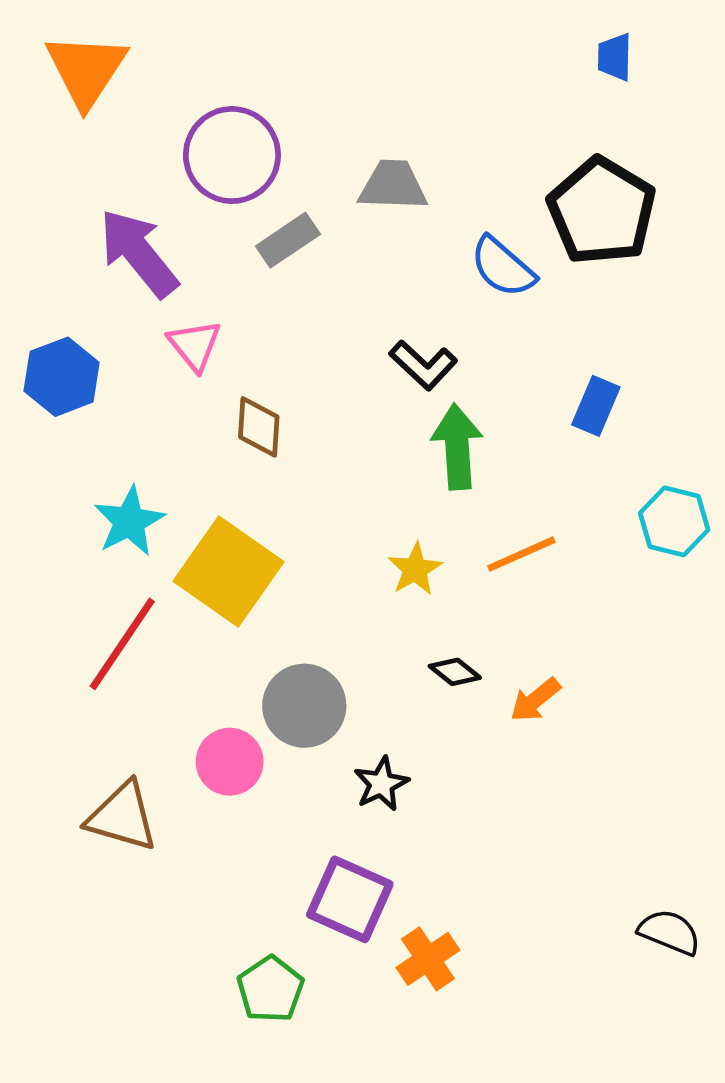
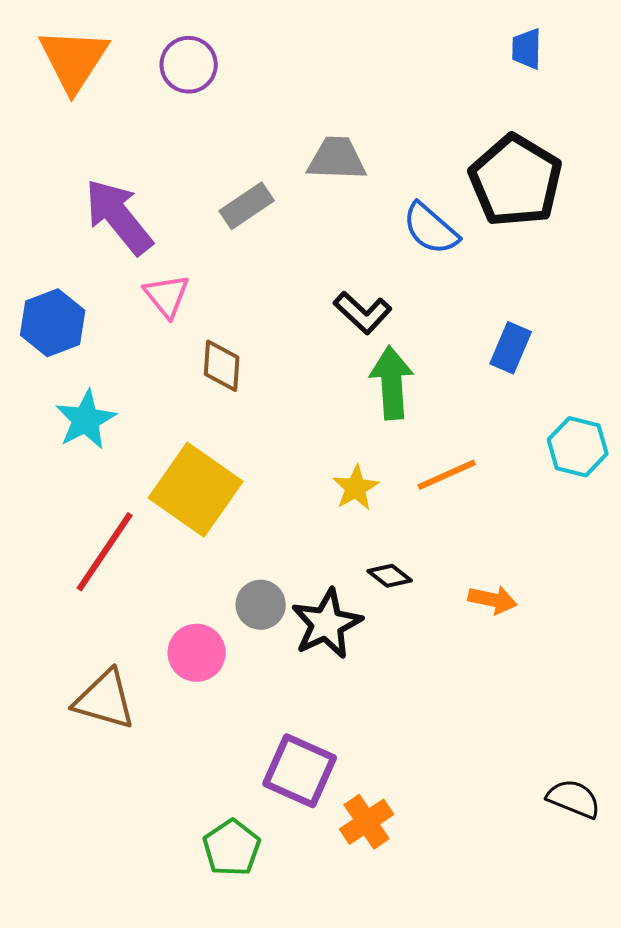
purple circle: (232, 155) -> (189, 65), moved, size x0.7
cyan star: (129, 521) -> (86, 420), moved
orange arrow: (535, 700) -> (493, 600), moved, turned -129
gray circle: (304, 706) -> (261, 605), size x0.7
black star: (381, 784) -> (327, 624), moved, size x1.5

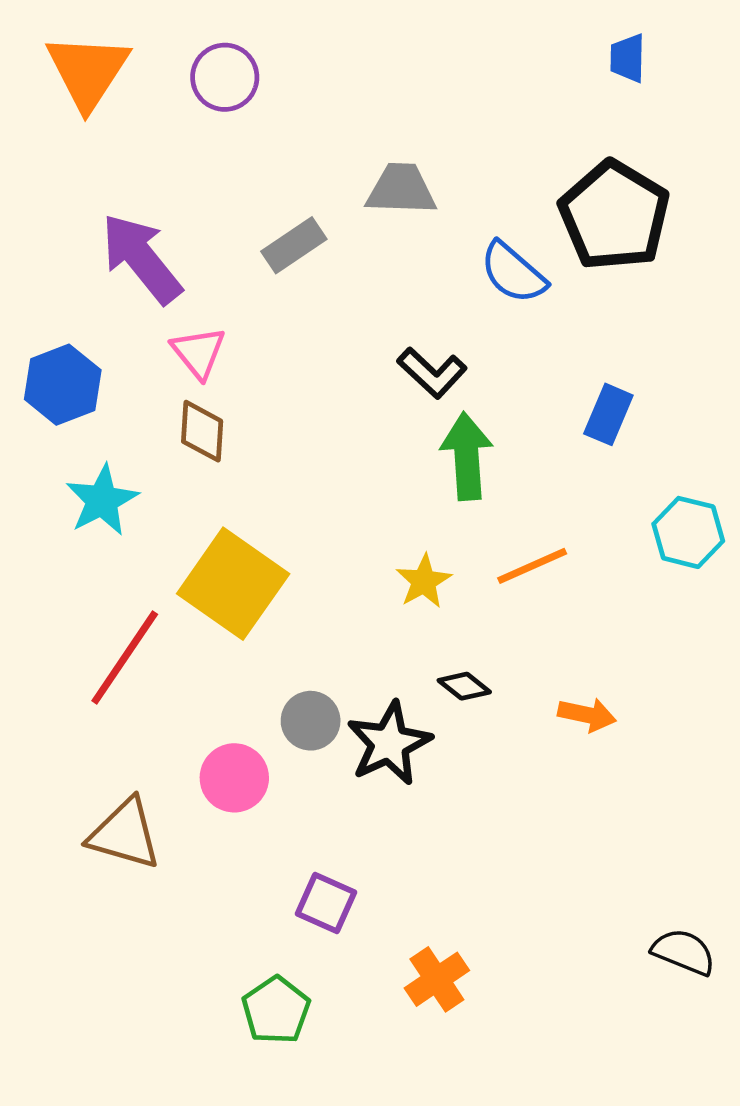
brown diamond: (222, 366) -> (202, 431), moved
purple square: (300, 771) -> (326, 903), moved, size x0.7

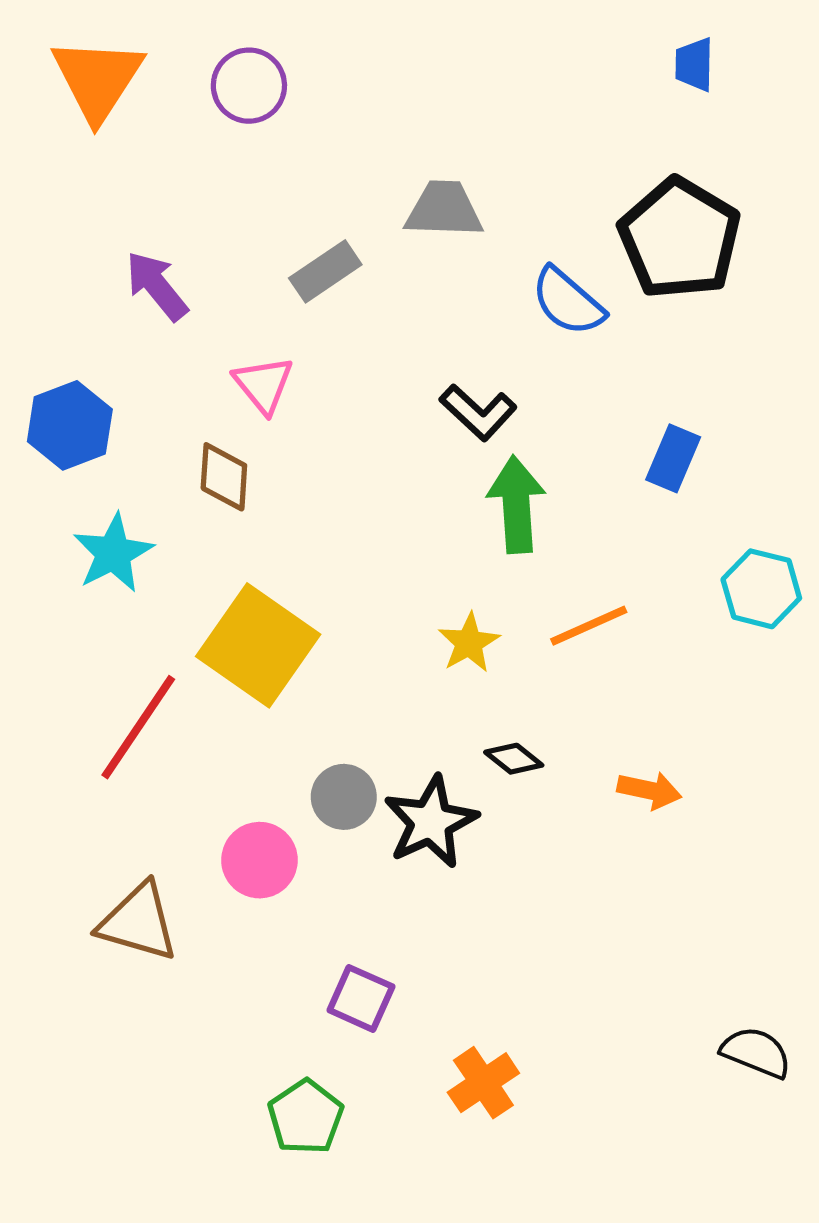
purple arrow: (141, 258) -> (157, 286), size x0.7
pink triangle: (199, 353) -> (263, 385), moved

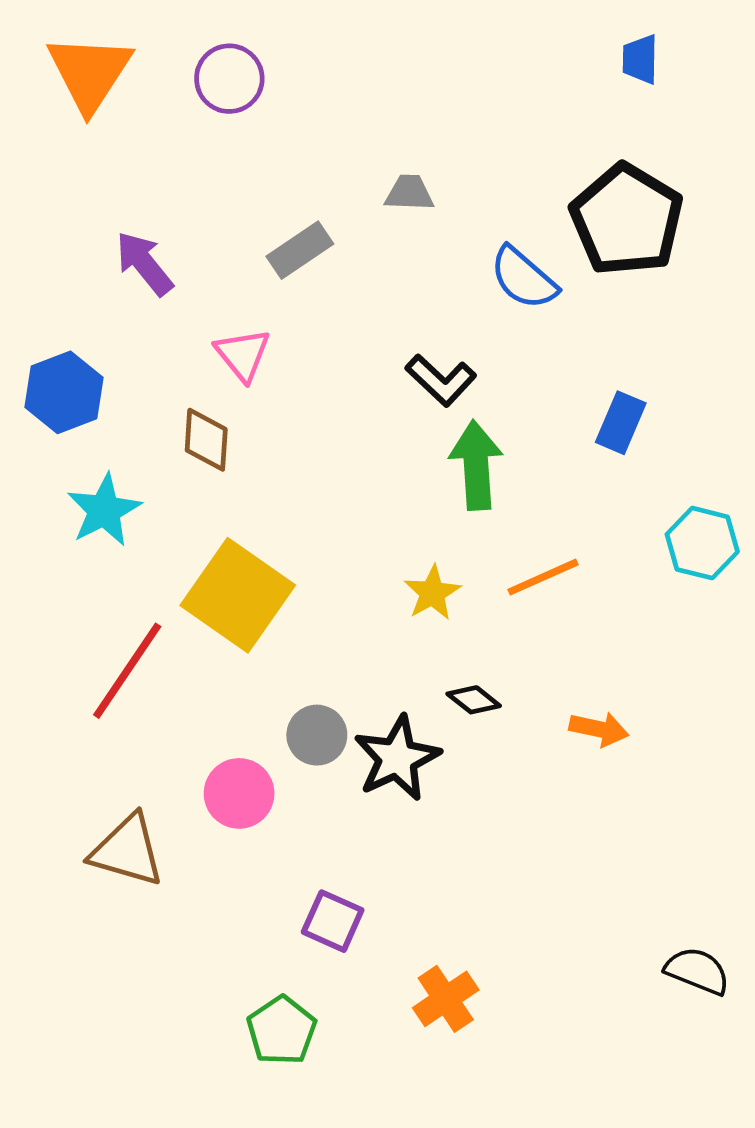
gray trapezoid: (444, 209) -> (409, 193), size x0.7

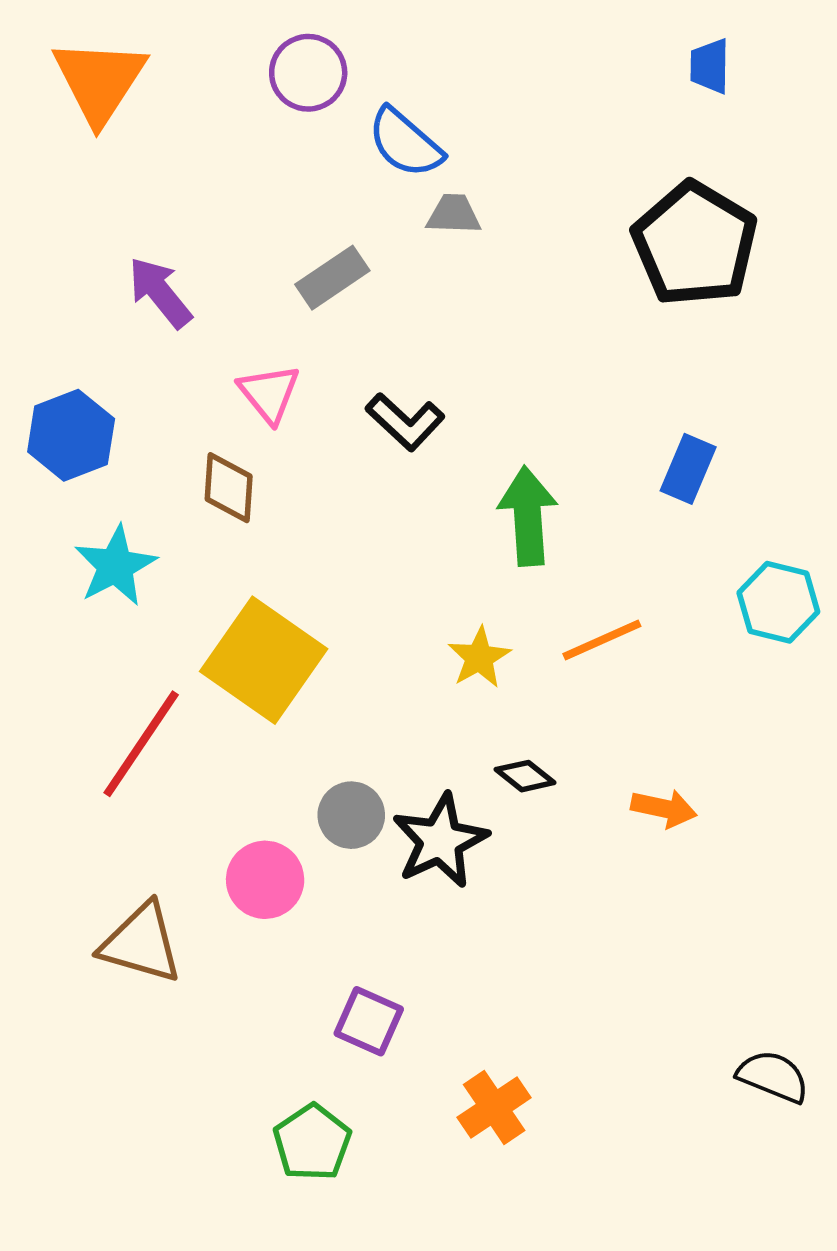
purple circle: (229, 79) -> (308, 73), moved
blue semicircle: (524, 278) -> (405, 143), moved
black L-shape: (441, 380) -> (405, 422), moved

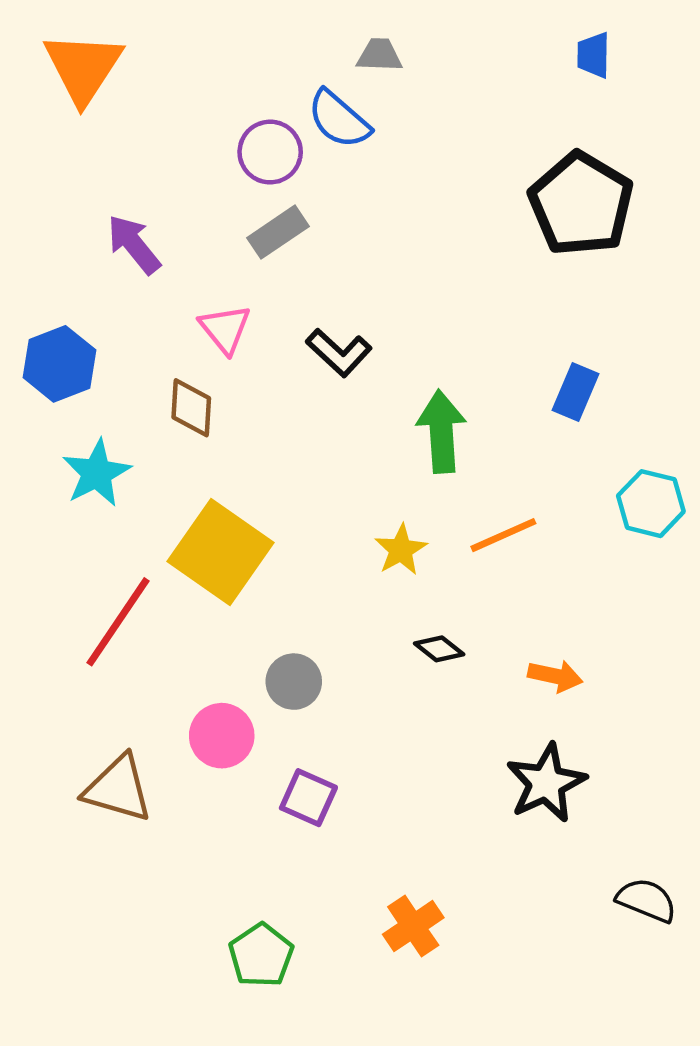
purple circle: (308, 73) -> (270, 152), moved
gray trapezoid: (454, 214) -> (379, 55), moved
black star: (440, 841) -> (546, 783), moved
purple square: (369, 1021) -> (308, 798), moved

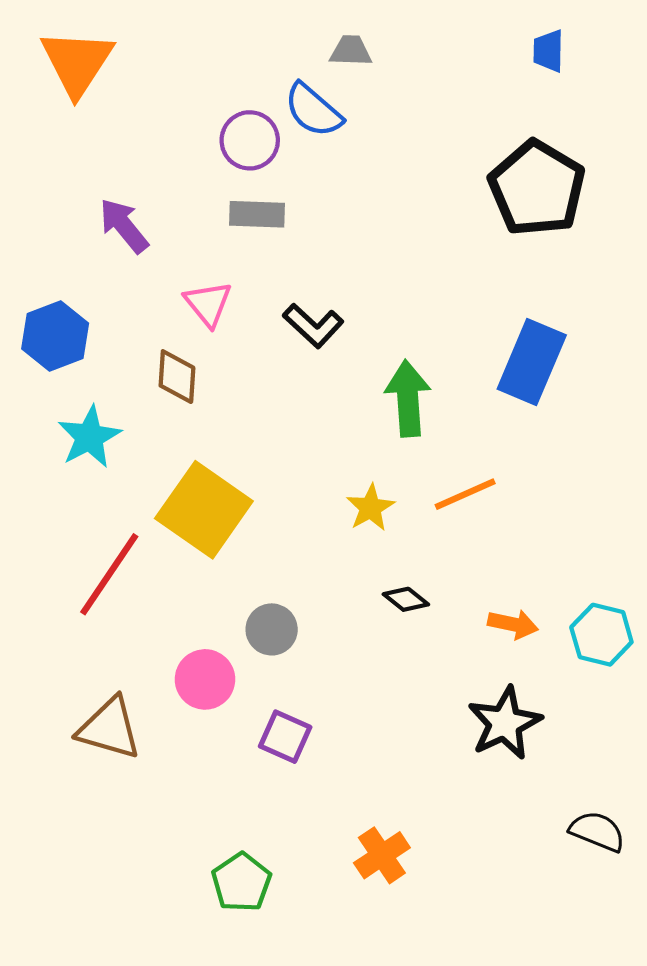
gray rectangle: (278, 232) -> (257, 214), turned 36
blue rectangle: (575, 392) -> (532, 362), size x1.6
cyan hexagon: (651, 504) -> (601, 635), moved

